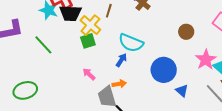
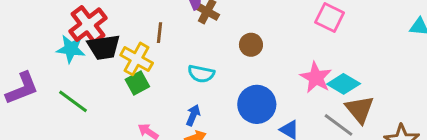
brown circle: (186, 32) -> (251, 45), moved
cyan semicircle: (131, 43) -> (201, 74), size x0.7
blue arrow: (121, 60) -> (193, 115), moved

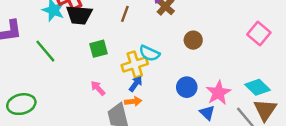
yellow cross: (137, 59) -> (135, 64), moved, turned 30
pink star: (316, 78) -> (218, 93), moved
blue circle: (257, 104) -> (187, 87), size x0.7

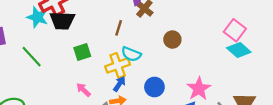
brown line: (125, 14) -> (119, 28), moved
blue circle: (187, 87) -> (154, 87), moved
cyan diamond: (257, 87) -> (239, 50), moved

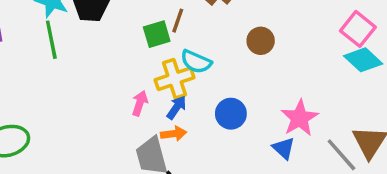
green square: (82, 52) -> (157, 34), moved
green line: (32, 57) -> (51, 40), moved, turned 30
pink arrow: (83, 90) -> (140, 103), moved, turned 63

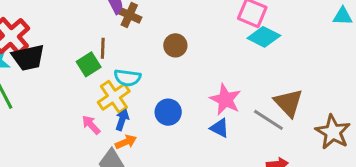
pink arrow: (140, 103) -> (91, 125), turned -45

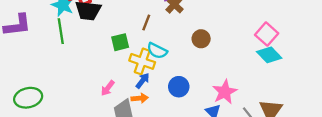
green square: (89, 64) -> (120, 42), moved
yellow cross: (114, 97) -> (142, 61), turned 35
pink arrow: (91, 125) -> (108, 88), moved, turned -119

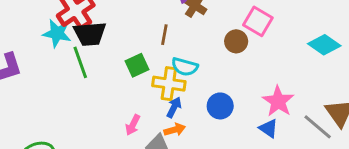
green line: (61, 31) -> (80, 62), moved
pink square: (267, 34) -> (258, 21), moved

